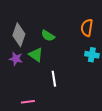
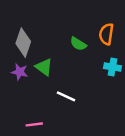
green semicircle: (48, 36) -> (78, 44), moved
white line: (54, 79) -> (66, 96), turned -56

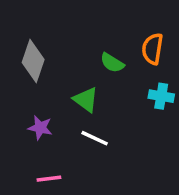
green triangle: (44, 67) -> (86, 100), moved
purple star: (20, 72) -> (40, 128), moved

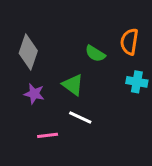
purple star: (40, 128) -> (34, 94), moved
pink line: (49, 179) -> (48, 135), moved

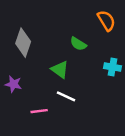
orange semicircle: (129, 42) -> (106, 21), moved, turned 140
purple star: (34, 94) -> (13, 84), moved

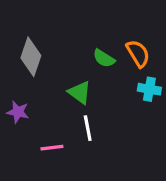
orange semicircle: (106, 21) -> (138, 54), moved
white line: (66, 96) -> (88, 128), turned 54

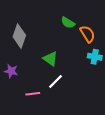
green semicircle: (104, 58) -> (68, 23), moved
white line: (88, 128) -> (55, 81), turned 56

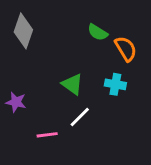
gray diamond: (19, 36) -> (23, 31), moved
cyan cross: (95, 57) -> (115, 84), moved

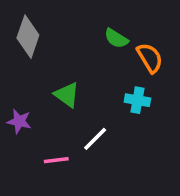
green triangle: (72, 84) -> (67, 95), moved

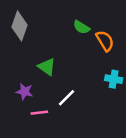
cyan cross: (137, 100) -> (114, 79), moved
purple star: (19, 121) -> (24, 92), moved

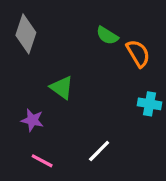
white line: (67, 98) -> (99, 151), moved
pink line: (39, 113) -> (42, 161), moved, turned 35

